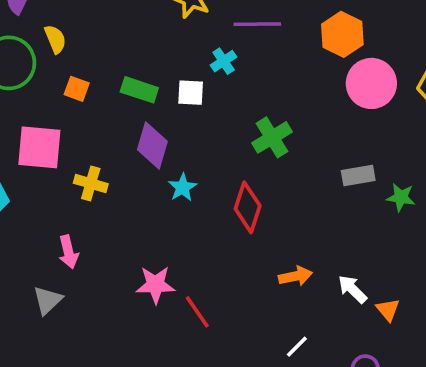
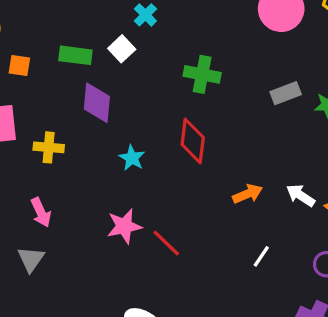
white square: (191, 93) -> (122, 49), turned -35
green cross: (272, 137) -> (202, 74), turned -36
cyan star: (182, 187) -> (132, 158), moved

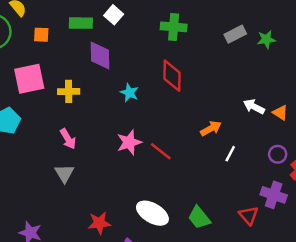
orange arrow: (248, 194) -> (211, 128), moved

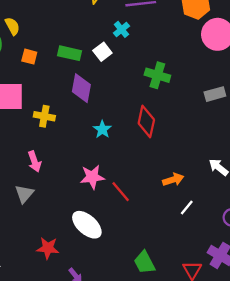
white ellipse: (152, 213) -> (87, 225), moved

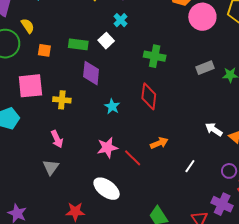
orange arrow: (173, 180) -> (159, 143), moved

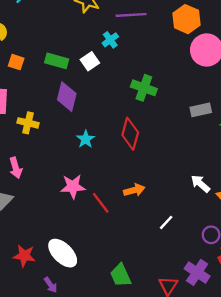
white ellipse: (107, 189) -> (63, 253), moved

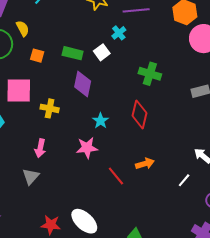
pink arrow: (16, 168) -> (40, 148), turned 30
pink star: (73, 186) -> (87, 148), moved
white line: (166, 222) -> (184, 180), moved

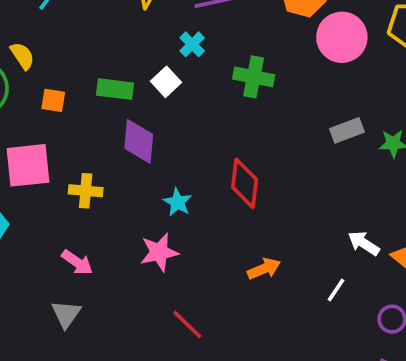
green cross: (150, 74) -> (254, 77), moved
pink arrow: (40, 148) -> (77, 262), turned -60
red line: (116, 176) -> (187, 324), moved

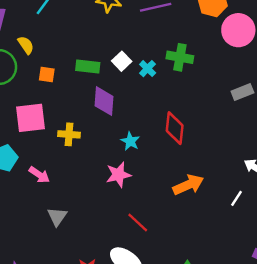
cyan cross: (192, 44) -> (148, 69), moved
pink arrow: (77, 262) -> (39, 175), moved
orange arrow: (264, 269) -> (188, 185), size x1.4

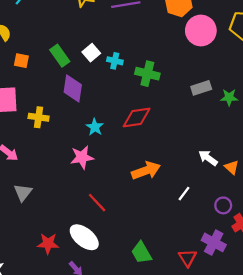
green cross: (180, 57) -> (147, 74), moved
green rectangle: (88, 66) -> (60, 56), turned 45
cyan cross: (148, 69) -> (115, 61), turned -35
red diamond: (175, 128) -> (137, 117), turned 72
white line: (236, 198) -> (184, 194), moved

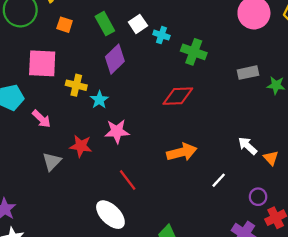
purple diamond: (73, 88) -> (115, 59), turned 32
cyan star: (95, 127) -> (99, 100), moved
red star: (48, 244) -> (81, 146), moved

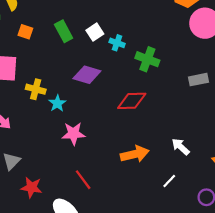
purple diamond: (115, 59) -> (87, 75), moved, turned 60
red star: (81, 146) -> (32, 187), moved
white arrow: (248, 146) -> (181, 147), moved

